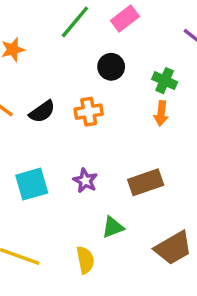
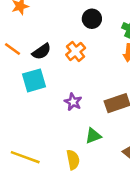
orange cross: (89, 112) -> (76, 51), turned -30
cyan square: (32, 184) -> (34, 80), moved

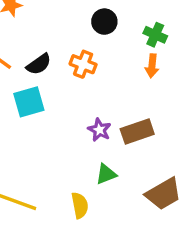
orange cross: (76, 51) -> (83, 64), turned -30
purple star: (73, 102) -> (99, 130), moved

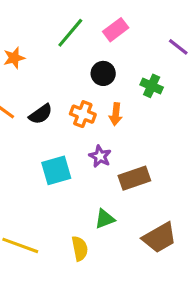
orange arrow: (152, 66) -> (116, 114), moved
cyan square: (29, 102) -> (56, 170), moved
purple star: (99, 130) -> (100, 156), moved

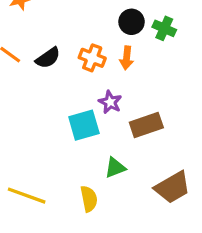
black circle: (103, 73) -> (132, 22), moved
cyan square: (56, 170) -> (84, 125), moved

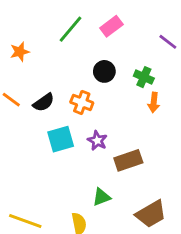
black circle: (132, 22) -> (104, 71), moved
orange arrow: (127, 58) -> (154, 102), moved
cyan square: (84, 125) -> (61, 139), moved

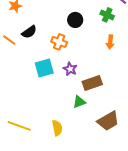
green cross: (144, 77) -> (107, 15), moved
black semicircle: (44, 102) -> (29, 32), moved
green triangle: (102, 197) -> (79, 102), moved

